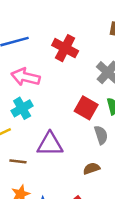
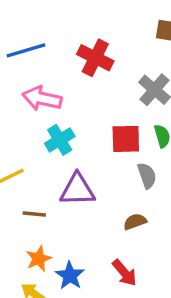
cyan cross: (22, 108) -> (60, 140), moved
red square: (86, 108) -> (126, 139), turned -30

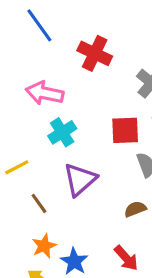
blue line: (26, 50) -> (39, 25), moved, turned 72
purple triangle: (77, 190) -> (80, 179), turned -39
brown line: (34, 214) -> (39, 203), turned 50

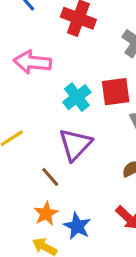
cyan cross: (62, 132) -> (77, 97), moved
brown line: (39, 203) -> (50, 177), moved

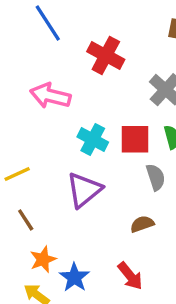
cyan cross: (77, 97) -> (93, 139), turned -32
brown line: (50, 177) -> (26, 220), moved

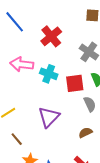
red cross: (106, 55) -> (51, 36), turned 30
cyan cross: (93, 139) -> (49, 74), moved

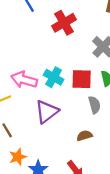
pink arrow: (22, 64) -> (24, 80), moved
cyan cross: (49, 74) -> (54, 77), moved

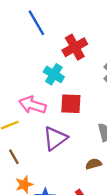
cyan cross: (54, 77) -> (54, 74), moved
red square: (82, 79) -> (71, 104), moved

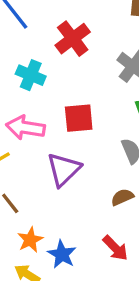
cyan cross: (54, 74) -> (31, 75), moved

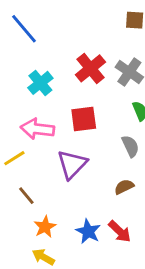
red cross: (73, 39) -> (90, 68), moved
cyan cross: (31, 75) -> (40, 83), turned 30
blue star: (62, 254) -> (88, 231), moved

